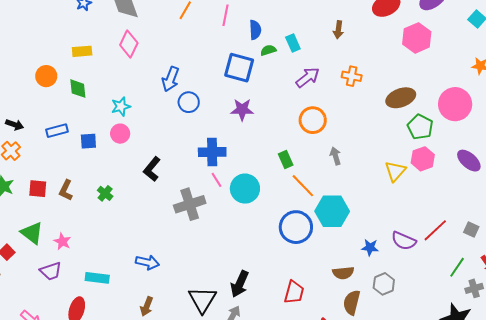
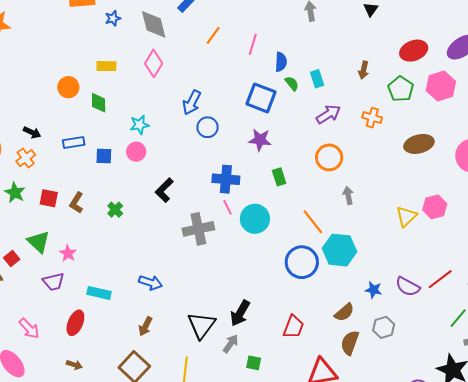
green semicircle: (268, 50) -> (292, 83), turned 63
green pentagon: (420, 127) -> (401, 89), moved
green rectangle: (286, 159) -> (279, 177), moved
brown semicircle: (343, 273) -> (344, 312), turned -40

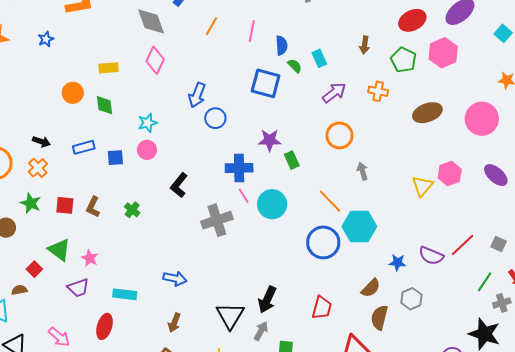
blue star: (113, 18) -> (46, 39), moved
purple star: (260, 140) -> (270, 140), moved

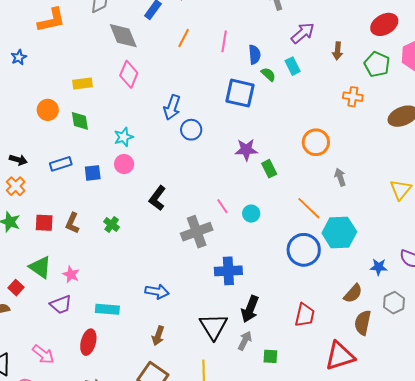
purple arrow: (334, 93) -> (303, 33), moved
blue cross: (239, 168) -> (228, 271), moved
cyan circle: (272, 204) -> (251, 214), size x0.6

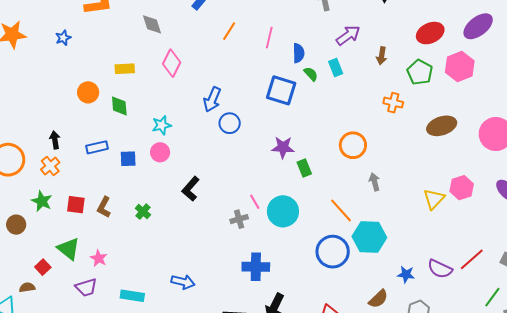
gray diamond: (123, 36) -> (152, 24), moved, size x0.7
black arrow: (18, 160) -> (55, 140), turned -120
cyan circle: (251, 214) -> (283, 211), size x1.8
gray cross: (197, 232) -> (239, 219), moved, size x0.6

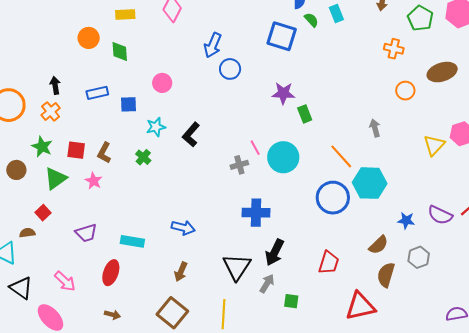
cyan star: (162, 125) -> (156, 127), moved
orange circle: (353, 145) -> (405, 91), moved, size x0.7
pink circle: (160, 152) -> (162, 83), moved
green triangle: (69, 249) -> (56, 178), moved, turned 45
pink star: (99, 258) -> (94, 181), moved

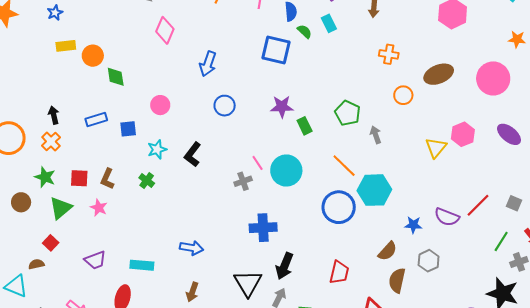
yellow rectangle: (125, 14) -> (66, 46), moved
green pentagon: (420, 18) -> (348, 113), moved
orange circle: (89, 38) -> (93, 56), moved
blue circle: (230, 69) -> (225, 106), moved

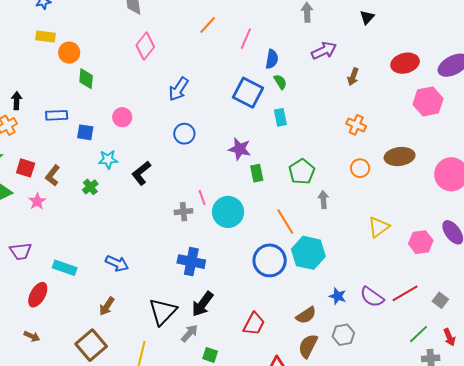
cyan rectangle: (329, 23) -> (280, 117), moved
pink hexagon: (463, 134) -> (421, 242), moved

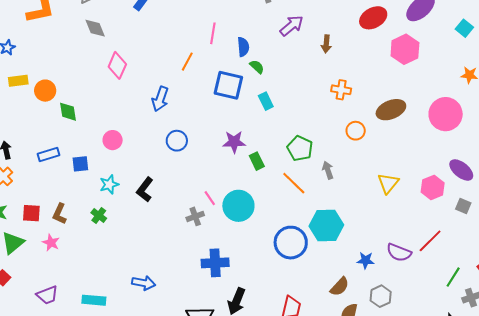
orange line: (208, 25) -> (187, 62), moved
orange line: (285, 222) -> (294, 183), moved
gray square: (440, 300) -> (463, 206), moved

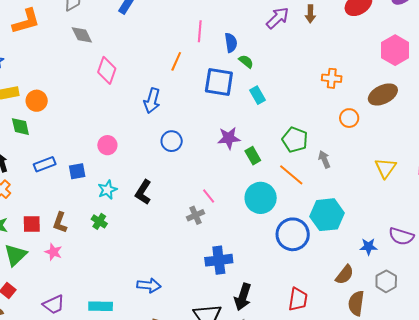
brown arrow: (326, 44) -> (310, 14), moved
pink hexagon: (405, 49) -> (395, 50), moved
green diamond: (68, 112) -> (20, 127), moved
cyan circle: (238, 206) -> (261, 198), moved

